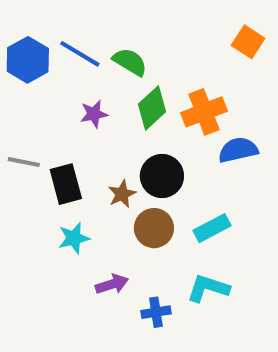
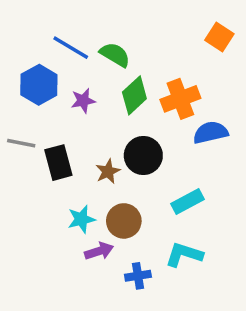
blue hexagon: (28, 60) -> (39, 85), moved
brown circle: (154, 228) -> (124, 221), moved
cyan star: (74, 238) -> (81, 219), moved

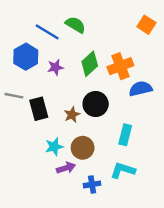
green semicircle: (115, 55) -> (75, 25), moved
cyan rectangle: (188, 201) -> (125, 135), turned -48

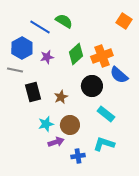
blue semicircle: (141, 89) -> (119, 75), turned -126
gray line: (14, 96) -> (15, 70), moved
black circle: (96, 104) -> (92, 86), moved
cyan rectangle: (125, 135) -> (106, 114), turned -66

